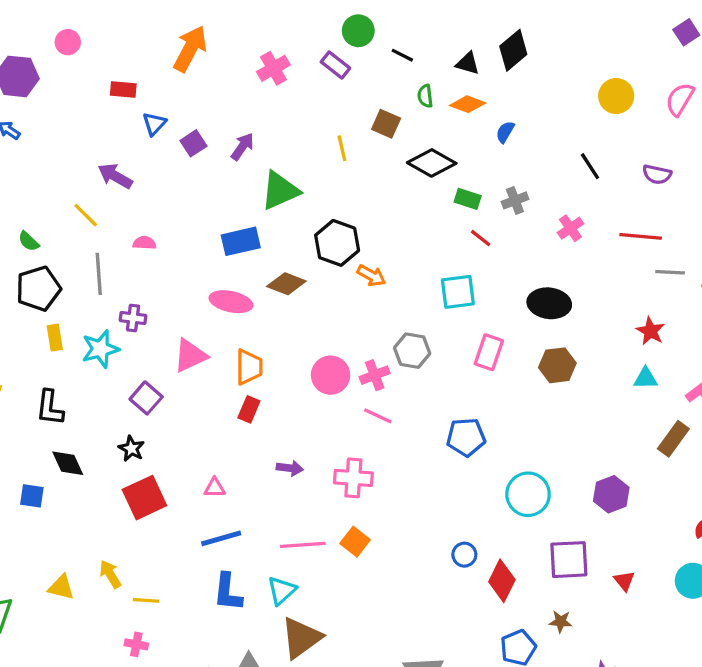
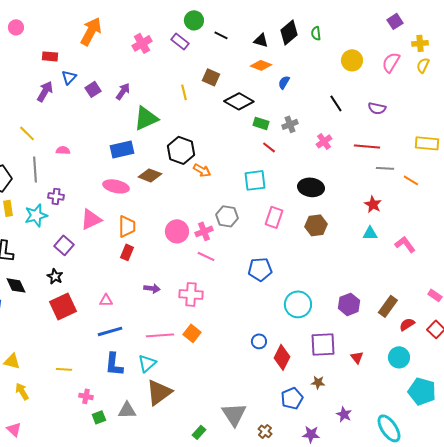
green semicircle: (425, 96) -> (316, 33), moved
purple arrow: (115, 176) -> (45, 91), moved, turned 90
brown rectangle: (673, 439) -> (388, 306), moved
yellow arrow: (110, 574) -> (22, 391), moved
pink cross: (136, 644) -> (86, 396), moved

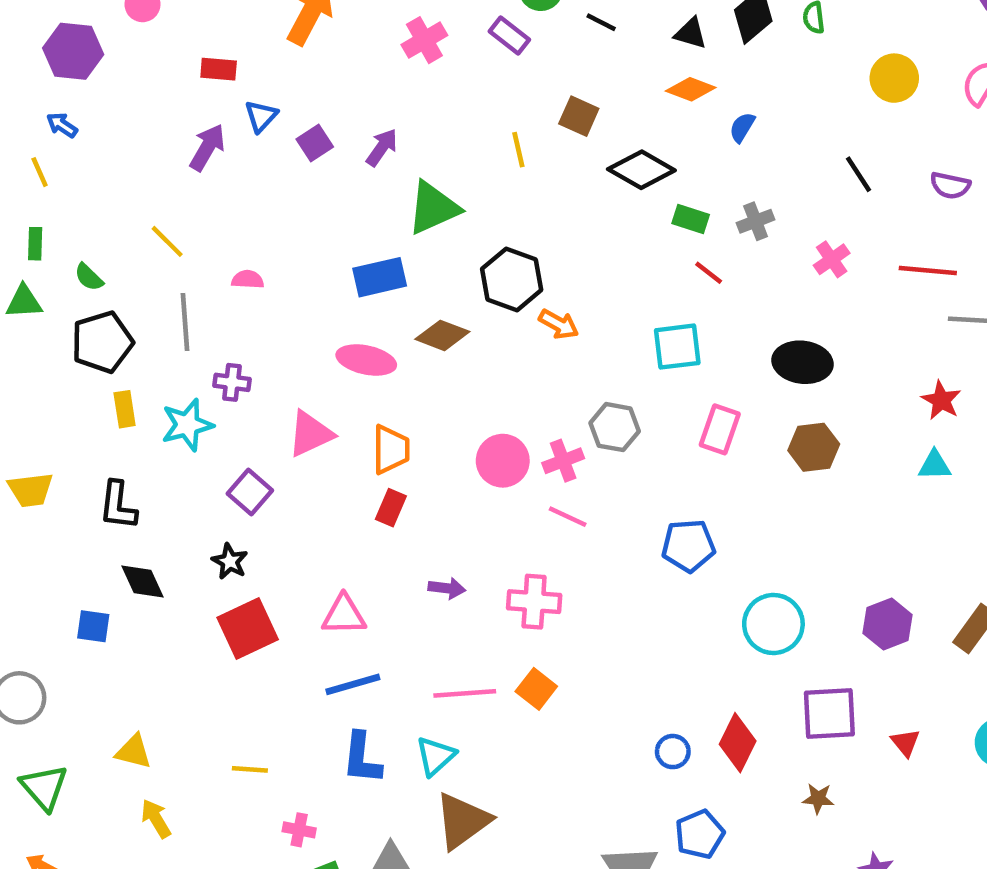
pink triangle: (106, 300) -> (344, 615), size x1.5
blue circle: (259, 341) -> (673, 752), moved
blue pentagon: (292, 398) -> (700, 834), moved

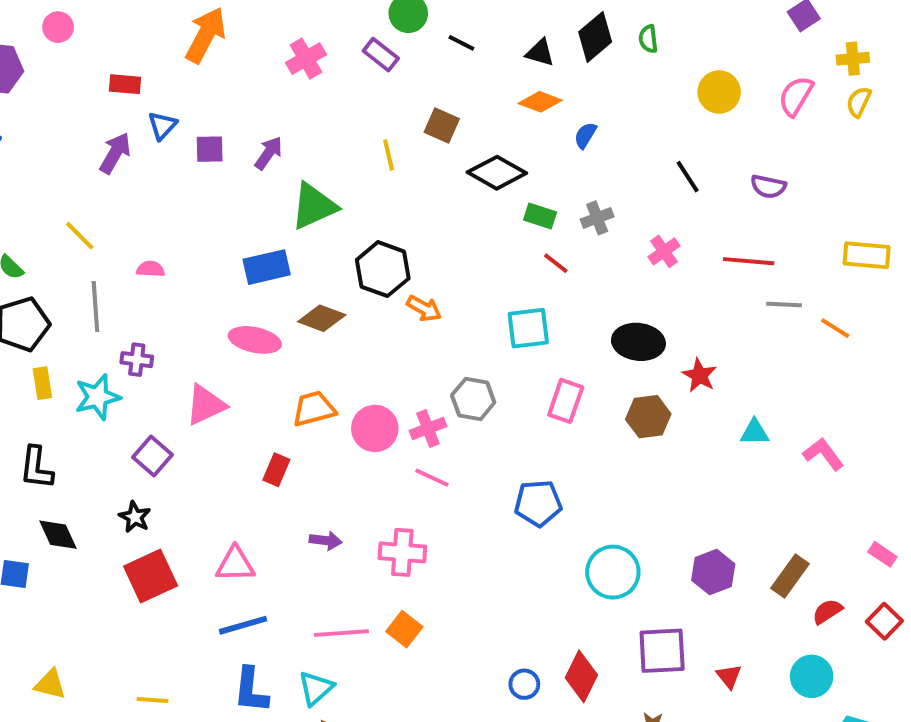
purple square: (315, 143) -> (210, 149), turned 32
red star: (941, 400) -> (699, 375), moved
orange trapezoid: (391, 449) -> (314, 409), moved, turned -105

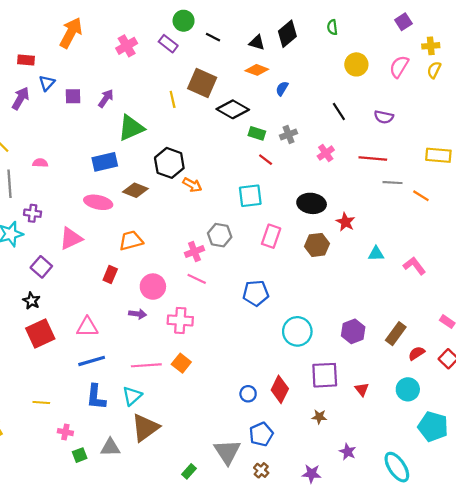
green semicircle: (648, 39) -> (332, 27), moved
brown square: (442, 125) -> (202, 83), size x1.5
pink circle: (375, 428) -> (153, 287), moved

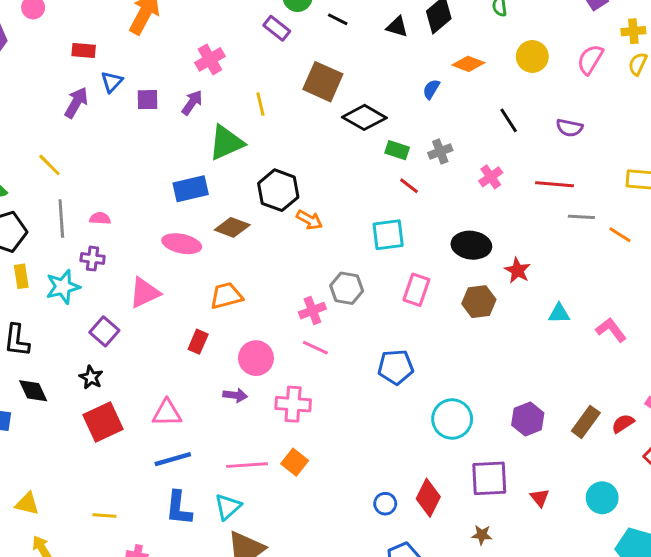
pink cross: (127, 46) -> (210, 59), moved
orange diamond: (257, 70) -> (468, 64), moved
yellow line: (173, 99) -> (260, 104), moved
pink semicircle: (40, 163) -> (100, 218), moved
red semicircle: (417, 353) -> (623, 423), moved

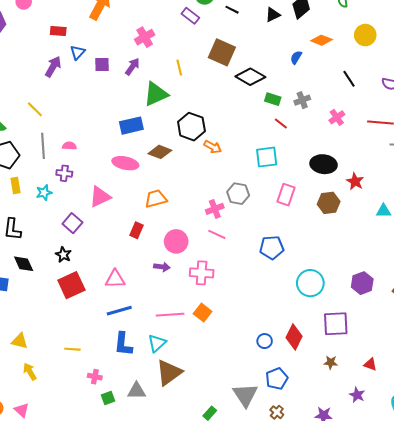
black triangle: (397, 27) -> (273, 15), turned -42
cyan star: (63, 287) -> (44, 193), size x0.7
red triangle: (540, 498) -> (370, 364), moved, turned -32

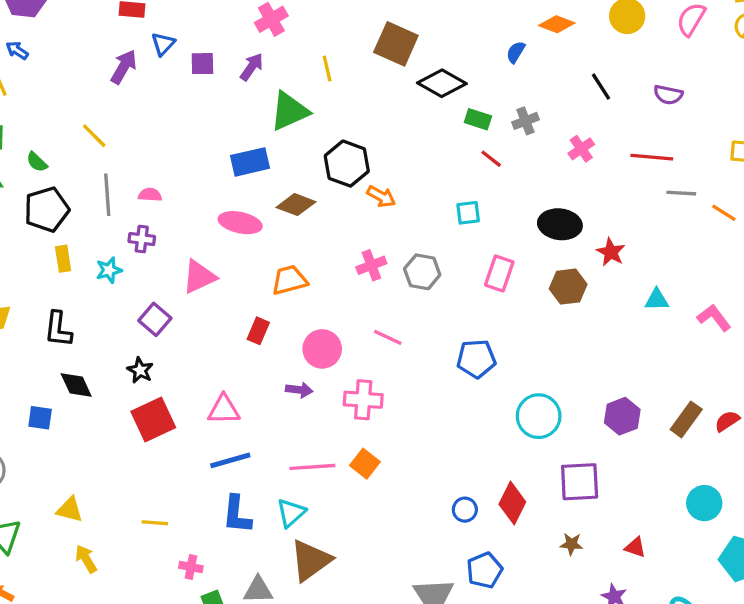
cyan square: (267, 157) -> (468, 213), size x0.7
pink cross: (215, 209) -> (371, 265), moved

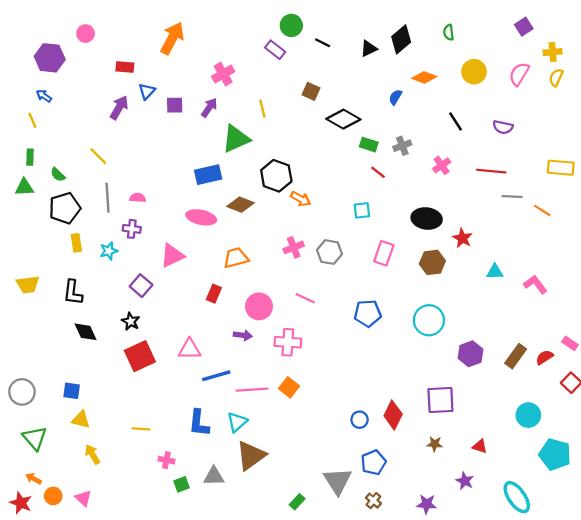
brown square: (396, 44) -> (311, 91), size x0.6
cyan circle: (539, 416) -> (429, 320), moved
blue square: (40, 418) -> (72, 391), moved
blue line: (230, 460) -> (216, 376), moved

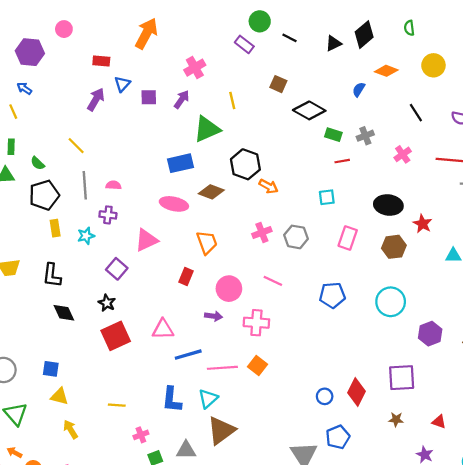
red line: (378, 172) -> (342, 161), turned -48
orange trapezoid: (236, 258) -> (207, 242), turned 85
pink cross: (166, 460) -> (141, 435), turned -32

